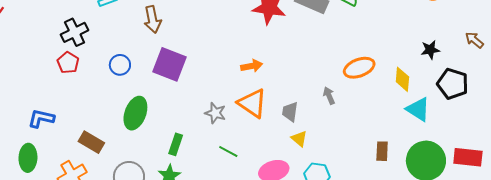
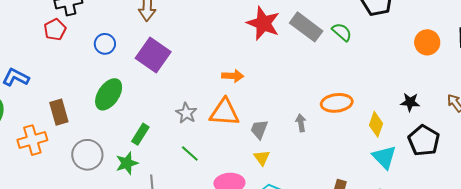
orange triangle: (252, 103) -> (224, 112), turned -44
brown rectangle: (91, 142) -> (59, 112), turned 30

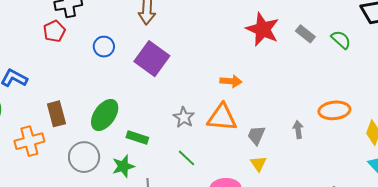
gray rectangle: (306, 27) -> (305, 34), size x0.6
green ellipse: (109, 94) -> (105, 115), moved
green rectangle: (140, 134) -> (137, 138), turned 75

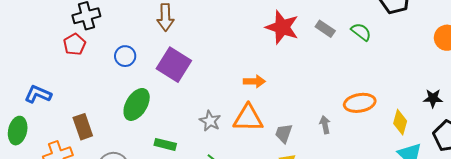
green ellipse: (105, 115) -> (137, 104), moved

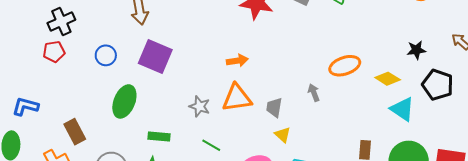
red pentagon: (75, 44) -> (54, 52), turned 30
yellow diamond: (400, 122) -> (388, 79), turned -65

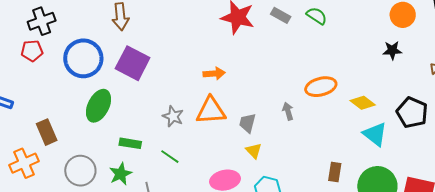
black star: (416, 50) -> (392, 50), moved
blue circle: (106, 55) -> (83, 58), size x1.8
green line: (211, 145) -> (170, 157), moved

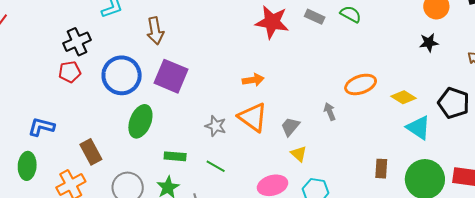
orange triangle: (211, 111) -> (253, 117), turned 44
gray trapezoid: (247, 123) -> (290, 127), turned 30

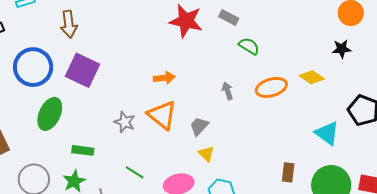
green semicircle: (351, 14) -> (249, 46), moved
yellow diamond: (403, 97) -> (312, 77), moved
gray arrow: (330, 112) -> (228, 91), moved
green line: (216, 166) -> (135, 172), moved

